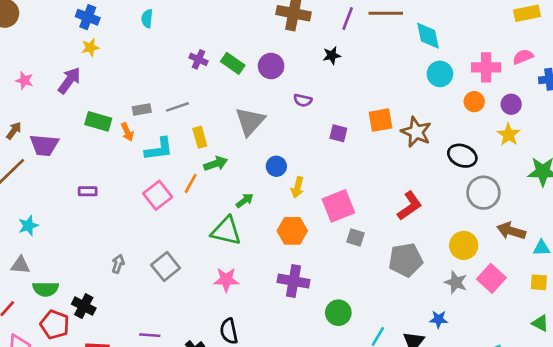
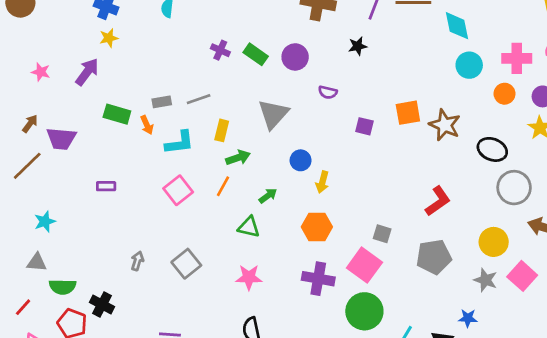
yellow rectangle: (200, 137) -> (222, 130), turned 30
orange line: (191, 183) -> (223, 186), moved
pink square: (338, 206) -> (364, 265), moved, turned -32
green triangle: (226, 231) -> (249, 227), size x0.7
green circle: (338, 313) -> (364, 311), size x1.4

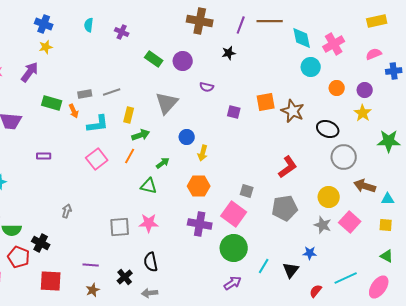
purple cross: (220, 50) -> (122, 32), moved
pink cross: (517, 58) -> (334, 44), moved, turned -30
gray square: (186, 264) -> (120, 227), moved, turned 35

